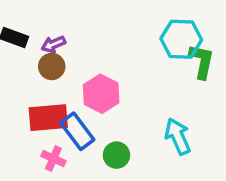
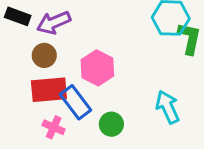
purple arrow: (53, 44) -> (54, 23), size x1.5
brown circle: (52, 66) -> (44, 55), moved

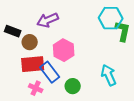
black rectangle: (18, 16) -> (13, 31), moved
purple arrow: (54, 23) -> (48, 20), moved

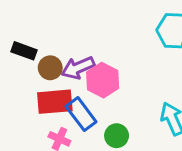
purple arrow: (48, 20) -> (78, 68), moved

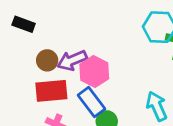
black rectangle: (24, 51) -> (24, 24), moved
blue rectangle: (81, 114) -> (91, 102), moved

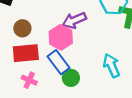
purple arrow: (72, 60) -> (74, 20), moved

